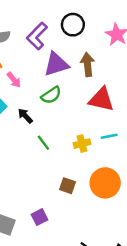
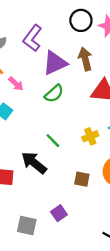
black circle: (73, 25) -> (81, 20), moved
black arrow: (25, 116) -> (34, 163), moved, size x1.6

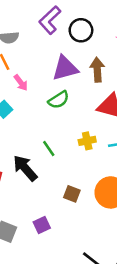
black circle: (81, 20) -> (81, 30), moved
purple L-shape: (32, 38) -> (50, 20), moved
yellow cross: (90, 136) -> (87, 141), moved

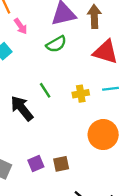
yellow cross: (87, 141) -> (81, 94), moved
brown square: (72, 194) -> (61, 164), moved, turned -35

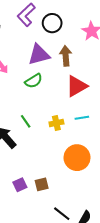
red triangle: (106, 52) -> (76, 86), turned -45

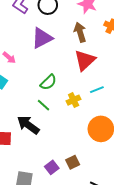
brown arrow: (66, 56) -> (80, 32), moved
green semicircle: (34, 81) -> (48, 82), moved

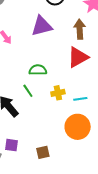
green semicircle: (48, 82) -> (38, 70), turned -150
cyan line: (97, 90) -> (80, 99), moved
purple square: (52, 167) -> (11, 145), moved, turned 32

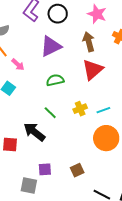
green semicircle: (38, 70) -> (55, 80), moved

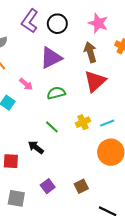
pink arrow: (18, 65) -> (26, 84), moved
black arrow: (34, 132) -> (36, 147), size x0.7
purple square: (45, 169) -> (48, 186), turned -32
gray square: (29, 185) -> (16, 198), moved

